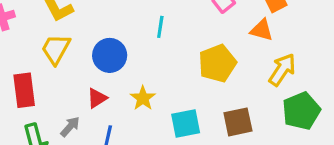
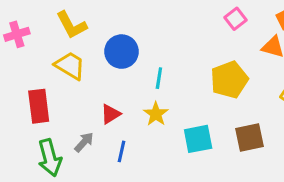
cyan line: (160, 27) -> (159, 78), moved
yellow trapezoid: (56, 49) -> (70, 66), turned 92
blue circle: (110, 55) -> (121, 52), moved

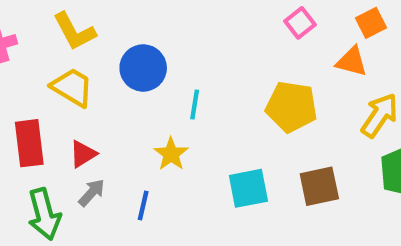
yellow pentagon: (229, 80) -> (291, 107), turned 30
red triangle: (111, 114) -> (83, 154), moved
yellow star: (156, 114) -> (171, 154), moved

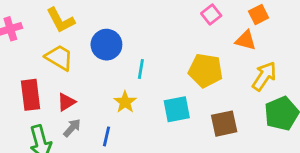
cyan square: (248, 188) -> (177, 109), moved

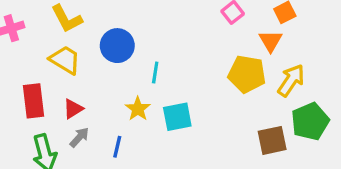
orange triangle: (246, 40) -> (271, 41), turned 45
yellow pentagon: (205, 70) -> (247, 74), moved
cyan square: (177, 109) -> (177, 117), moved
brown square: (224, 124) -> (272, 140), moved

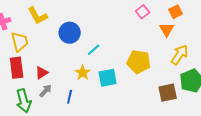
yellow trapezoid: (65, 60) -> (20, 42), moved, turned 45
cyan line: (155, 72) -> (94, 50), turned 40
yellow pentagon: (247, 74) -> (139, 62), moved

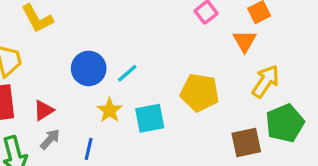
blue circle: (70, 33) -> (89, 68), moved

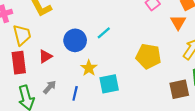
cyan line: (127, 73) -> (104, 33), moved
red triangle: (44, 110) -> (45, 56), moved
cyan square: (150, 118) -> (109, 84), moved

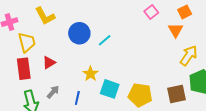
blue circle: (75, 40) -> (79, 33), moved
yellow pentagon: (148, 56) -> (140, 95), moved
cyan square: (109, 84) -> (110, 89), turned 30

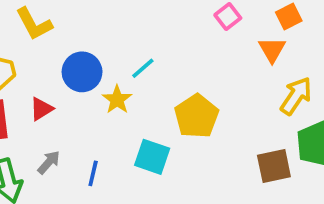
blue circle: (79, 33) -> (82, 72), moved
yellow star: (90, 74) -> (117, 100), moved
yellow pentagon: (140, 95) -> (196, 116), moved, turned 30

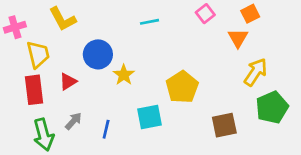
cyan line: (143, 68) -> (150, 22), moved, turned 30
cyan square: (152, 157) -> (150, 117), turned -30
brown square: (274, 166) -> (224, 125), moved

